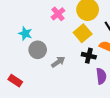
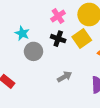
black cross: (89, 56) -> (58, 39), moved
gray arrow: (58, 62) -> (64, 77), moved

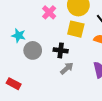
yellow square: (82, 38) -> (76, 29), turned -30
black cross: (58, 39) -> (61, 50), moved

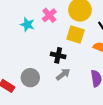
cyan star: (19, 35) -> (27, 25), moved
gray circle: (33, 50) -> (30, 78), moved

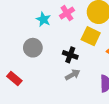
gray circle: (30, 78) -> (33, 48), moved

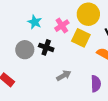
pink cross: (67, 13) -> (62, 26), moved
black cross: (70, 55) -> (46, 47), moved

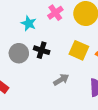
pink cross: (62, 26) -> (55, 13), moved
yellow square: (81, 38) -> (79, 50), moved

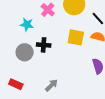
gray arrow: (61, 80) -> (51, 85), moved

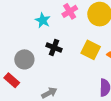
gray circle: (25, 52) -> (24, 59), moved

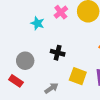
black cross: (54, 47) -> (58, 53), moved
yellow square: (91, 50) -> (78, 76), moved

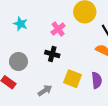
pink cross: (61, 12) -> (58, 29), moved
cyan star: (37, 23) -> (20, 24), moved

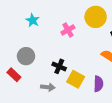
black cross: (52, 54) -> (59, 66), moved
gray arrow: (45, 91) -> (48, 87), turned 32

